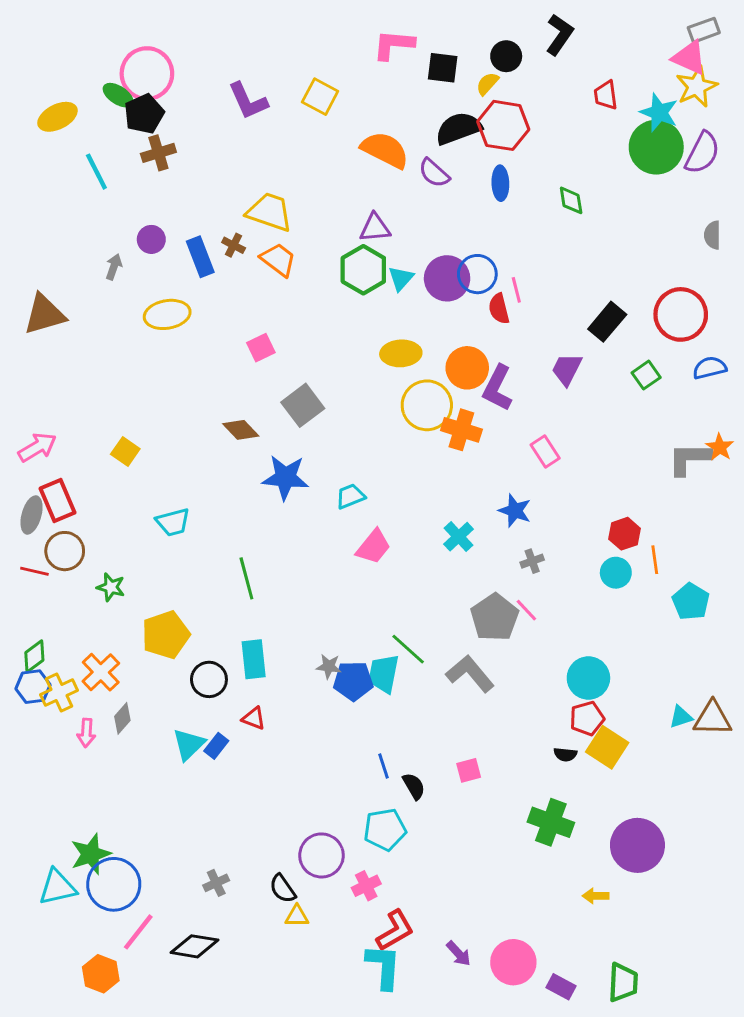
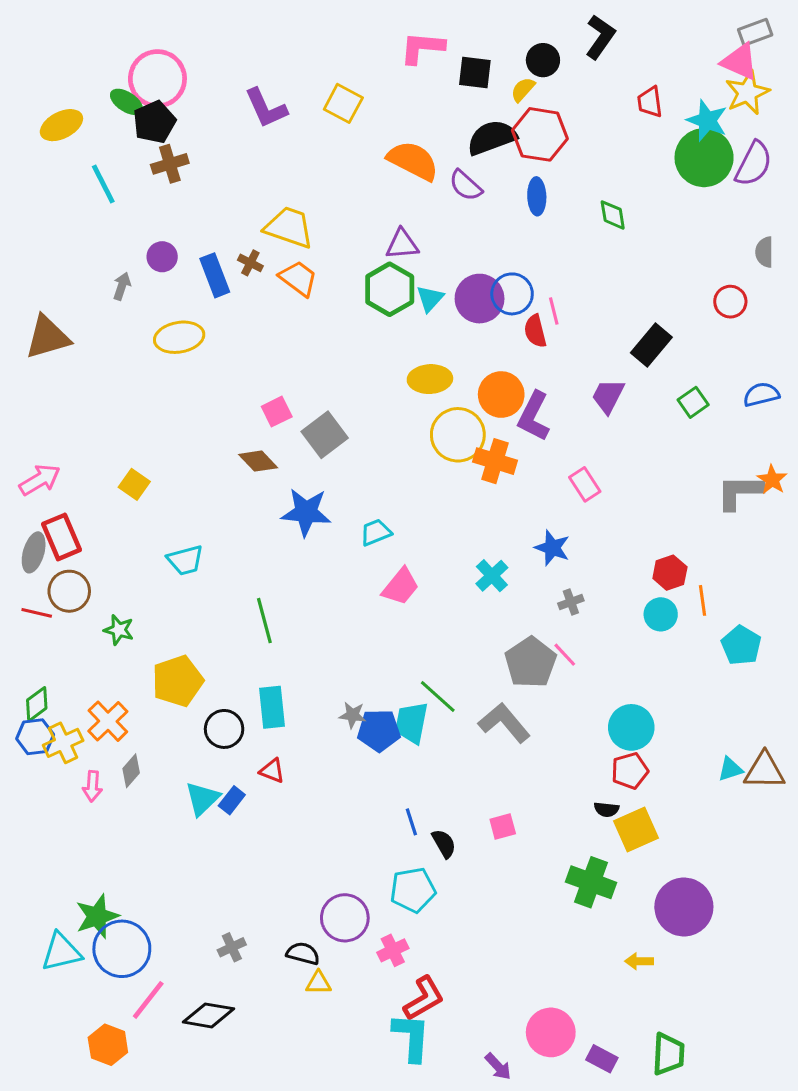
red circle: (681, 314) -> (730, 302), moved, size x0.6
pink square: (261, 348) -> (277, 412), moved
yellow square: (607, 747) -> (636, 830), moved, turned 33
black semicircle: (283, 889) -> (303, 953), turned 140
purple arrow: (459, 954) -> (498, 1066), moved

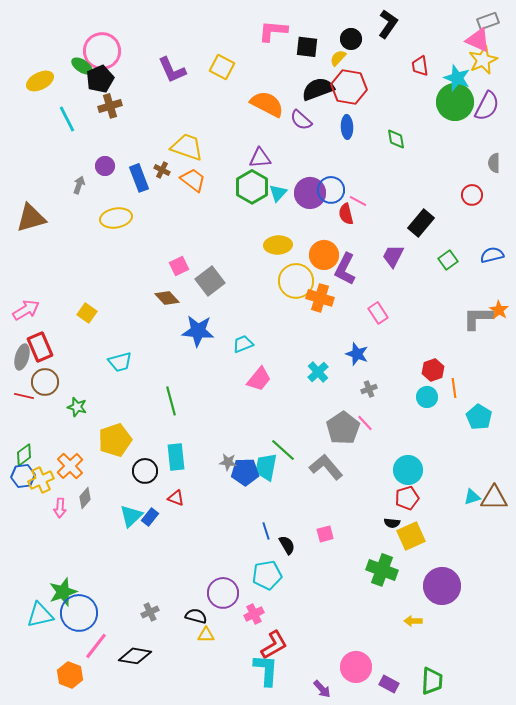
pink line: (554, 311) -> (358, 201), turned -48

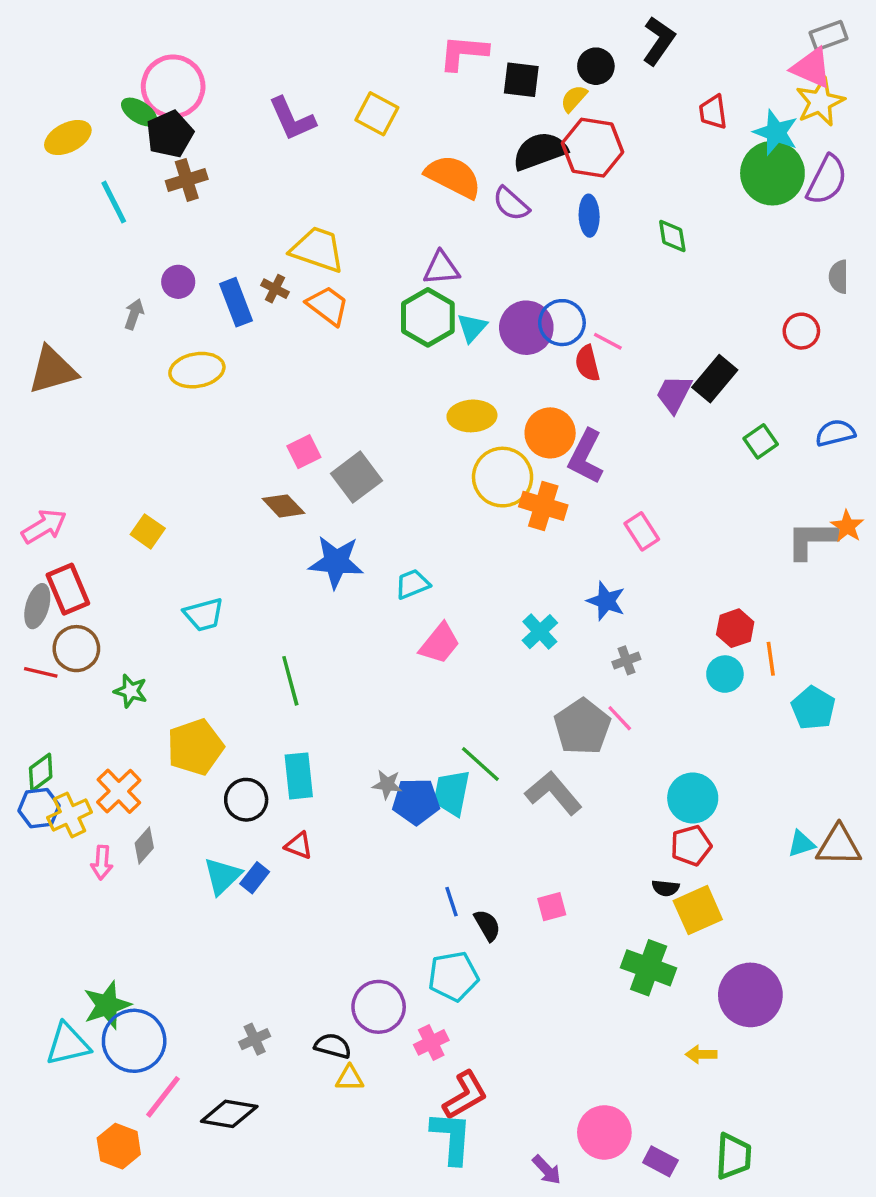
purple trapezoid: (393, 256) -> (674, 394), moved

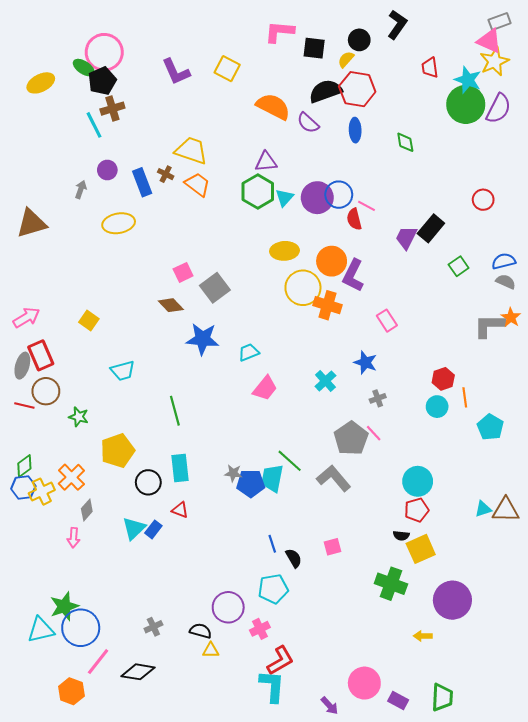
cyan line: (114, 202) -> (94, 125), moved
gray semicircle: (839, 277) -> (506, 282), moved, turned 114
pink arrow: (102, 863) -> (74, 538), moved

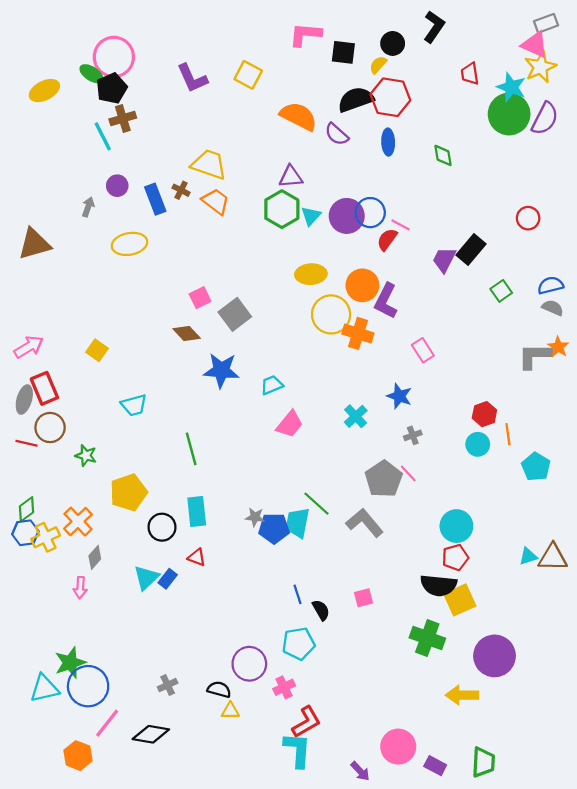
red semicircle: (354, 219) -> (387, 239), turned 50
black semicircle: (401, 536) -> (439, 585), size x2.0
yellow arrow: (423, 636) -> (462, 695), size x1.6

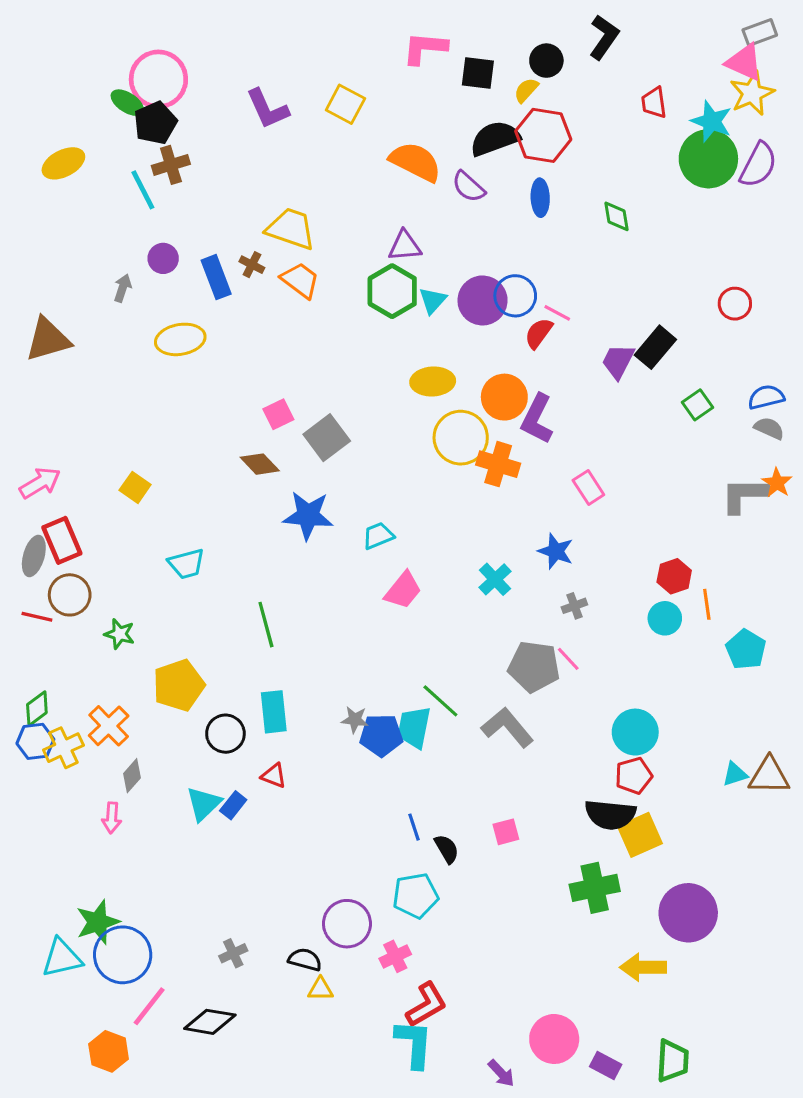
yellow ellipse: (44, 91) -> (63, 163), moved
gray pentagon: (384, 479) -> (534, 667), turned -30
green cross: (427, 638) -> (595, 888), turned -32

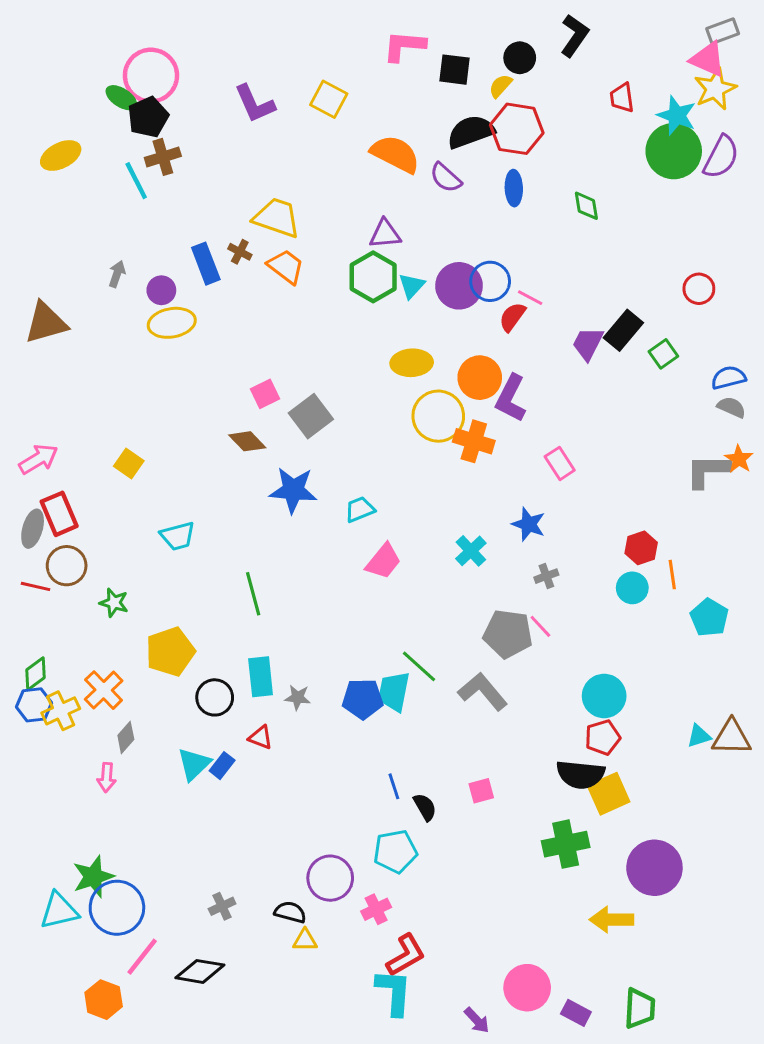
purple circle: (163, 258) -> (161, 290), moved
green square: (698, 405) -> (663, 354), moved
gray star: (355, 720) -> (298, 697), moved

